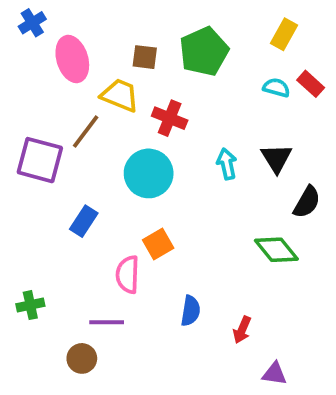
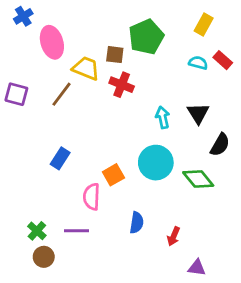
brown square: (145, 57) -> (115, 55), moved
purple square: (40, 160) -> (16, 94), moved, size x0.7
cyan circle: (149, 173) -> (156, 163), moved
green cross: (30, 305) -> (37, 231), moved, turned -36
brown circle: (82, 358) -> (44, 257), moved

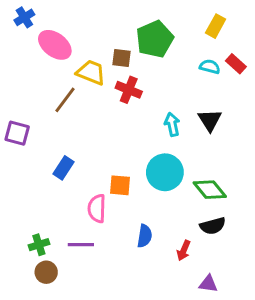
pink ellipse: (52, 42) -> (55, 45), turned -36
purple square: (16, 94) -> (17, 133), moved
black semicircle: (220, 145) -> (213, 226), moved, turned 45
orange square: (113, 175) -> (120, 185), turned 35
green cross: (37, 231) -> (39, 245), turned 30

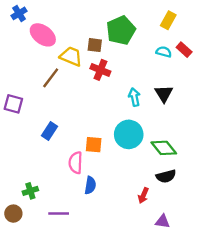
blue semicircle: (145, 236) -> (90, 185), moved
purple line: (81, 245) -> (59, 214), moved
brown circle: (46, 272) -> (13, 214), moved

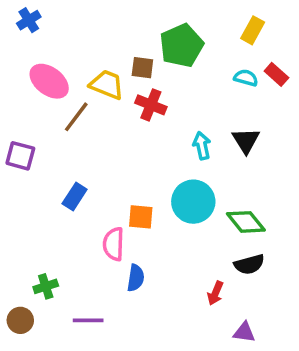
pink ellipse: (43, 35) -> (49, 81), moved

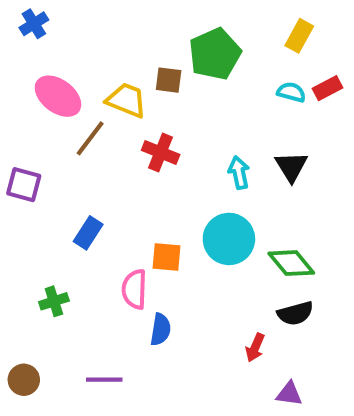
red rectangle: (276, 74) -> (327, 88), turned -70
red cross: (151, 105) -> (161, 152), moved
green cross: (46, 286) -> (54, 301), moved

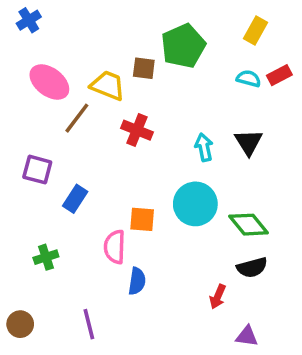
purple square: (24, 185) -> (37, 170), moved
purple line: (104, 380) -> (89, 324), turned 76

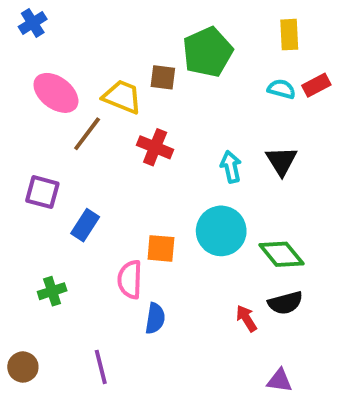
yellow rectangle: (255, 30) -> (289, 35), turned -32
red arrow: (218, 297) -> (246, 318), moved, turned 125

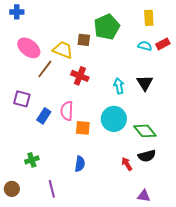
blue cross: (33, 23) -> (17, 12), turned 32
pink semicircle: (130, 280) -> (67, 111), moved
green cross: (52, 291) -> (32, 160), moved

